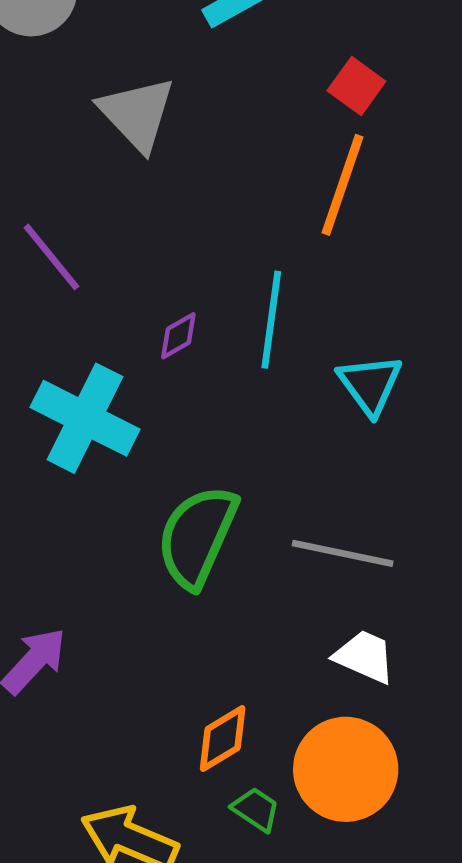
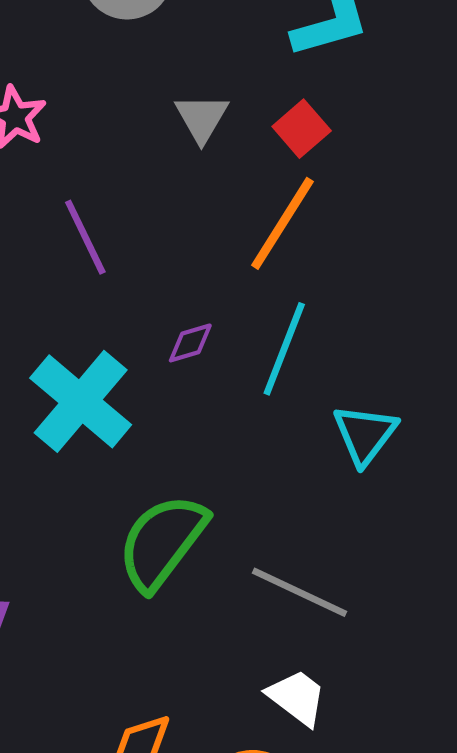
red square: (356, 86) -> (302, 129), moved
gray triangle: (137, 114) -> (202, 118), size x0.7
orange line: (342, 185) -> (282, 223), moved

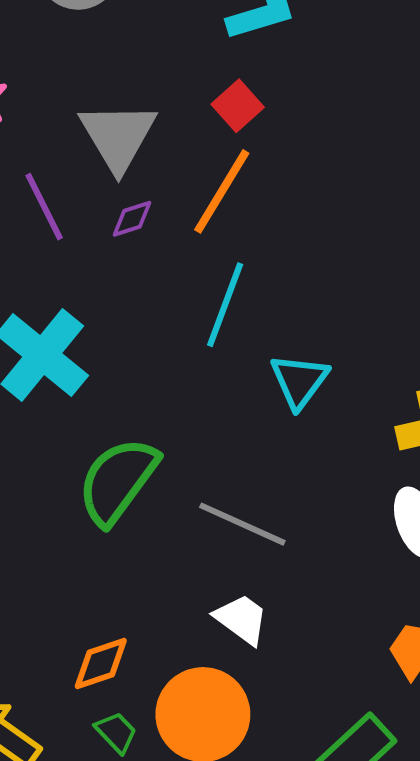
gray triangle: (202, 118) -> (118, 136), moved, size x1.6
purple diamond: (190, 343) -> (132, 219), moved

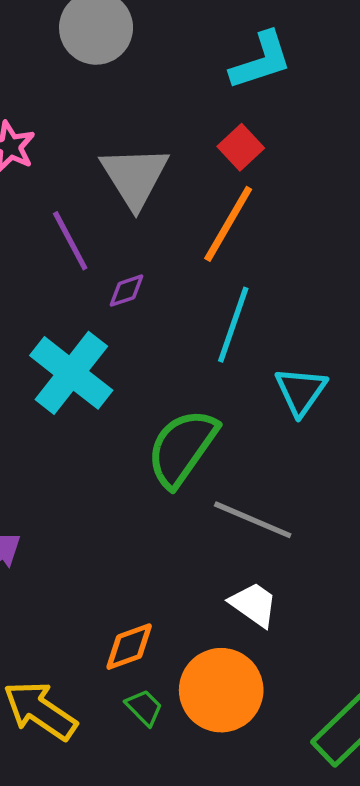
purple diamond: (132, 219) -> (127, 291), moved
green semicircle: (118, 481) -> (182, 448), moved

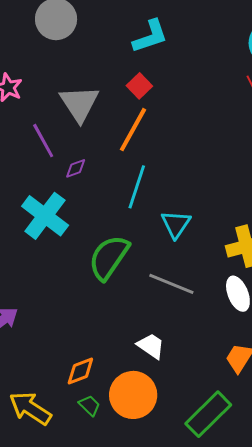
gray line: (253, 520) -> (171, 284), moved

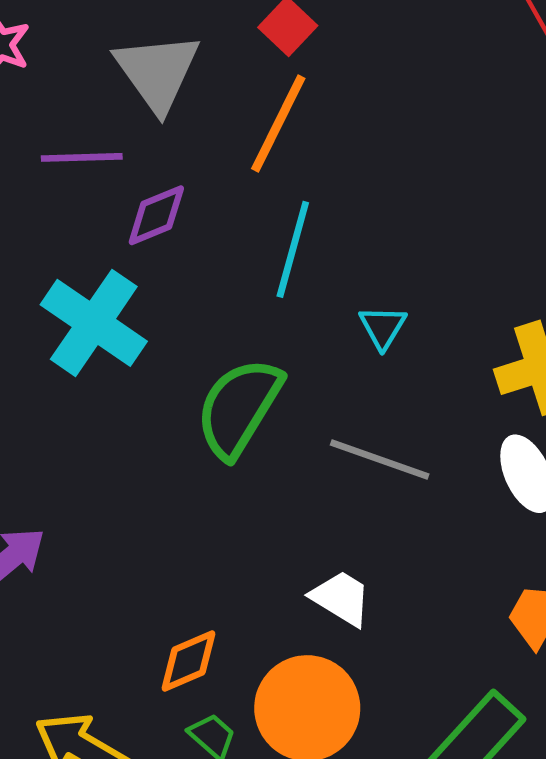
purple line: (43, 141) -> (82, 157), turned -60
purple diamond: (76, 168) -> (156, 215), size x1.4
cyan triangle: (176, 224) -> (383, 327), size x0.7

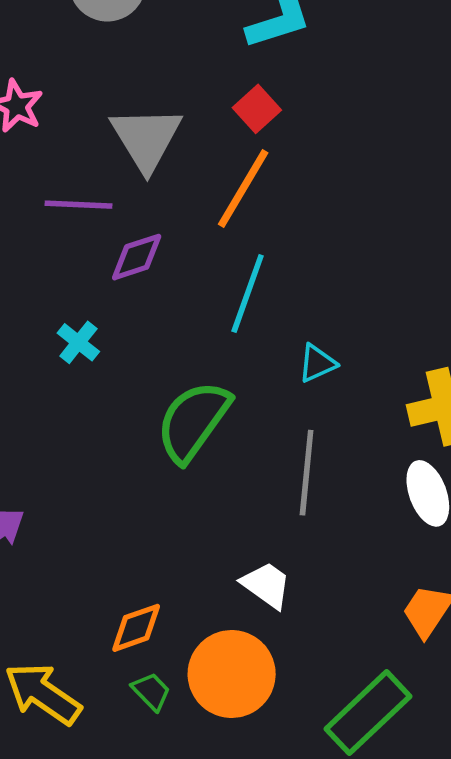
cyan cross: (94, 323) -> (78, 342), size x0.5
cyan triangle: (383, 327) -> (317, 363), turned 30
gray line: (380, 459) -> (307, 473), turned 72

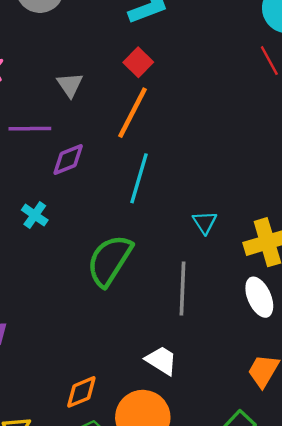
gray triangle: (146, 138) -> (70, 85), size x0.6
cyan triangle: (317, 363) -> (205, 222), moved, turned -35

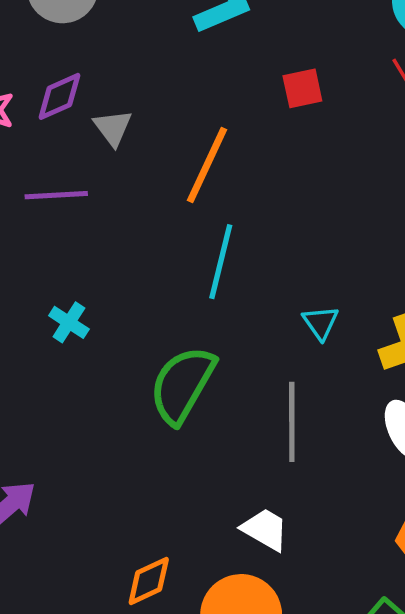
red square: (138, 62) -> (302, 88), moved, turned 36
purple diamond: (68, 159) -> (59, 96), moved

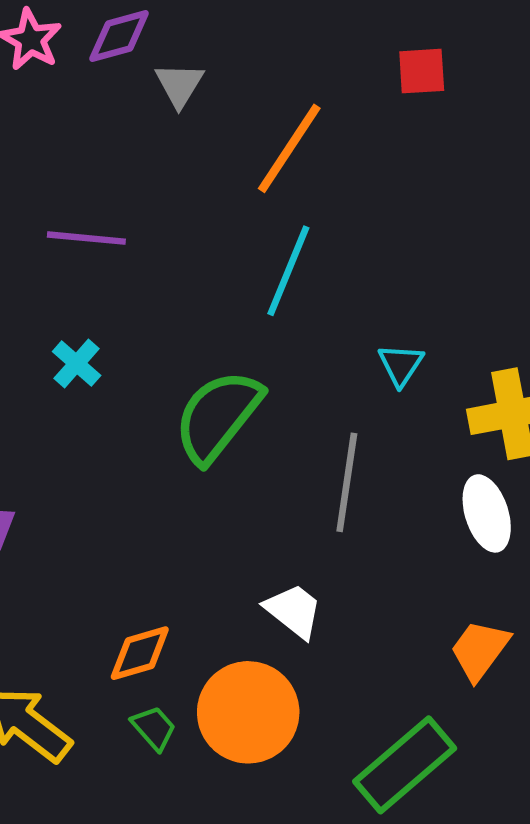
purple line: (56, 195) -> (86, 238), moved
cyan cross: (69, 322) -> (77, 364), moved

